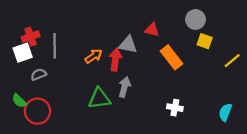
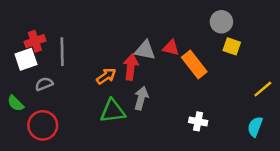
red triangle: (152, 30) -> (171, 48), moved
orange arrow: (94, 56) -> (106, 76), moved
yellow line: (232, 61) -> (263, 89), moved
green semicircle: (19, 101) -> (16, 103), moved

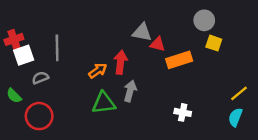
red cross: (35, 41) -> (14, 39), moved
gray triangle: (145, 50) -> (142, 32), moved
orange rectangle: (194, 64) -> (179, 60), turned -70
yellow line: (263, 89) -> (239, 93), moved

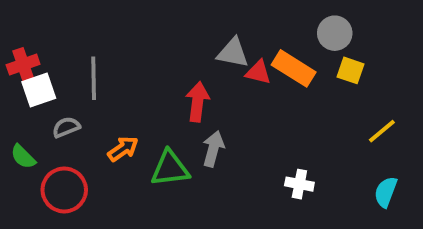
orange rectangle: (179, 60) -> (294, 68), moved, turned 50
orange arrow: (98, 71) -> (123, 149), moved
yellow line: (239, 93) -> (382, 131), moved

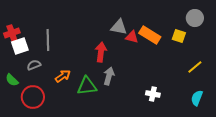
gray circle: (335, 33) -> (195, 18), moved

